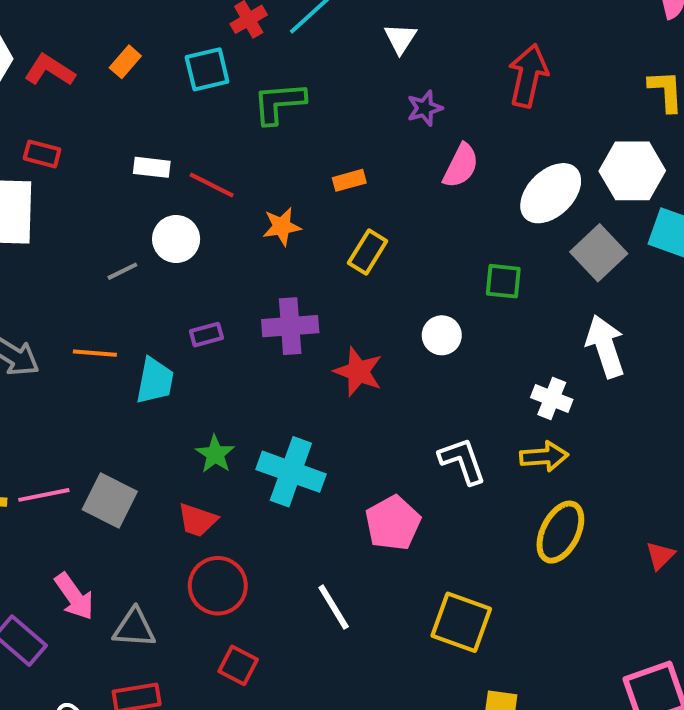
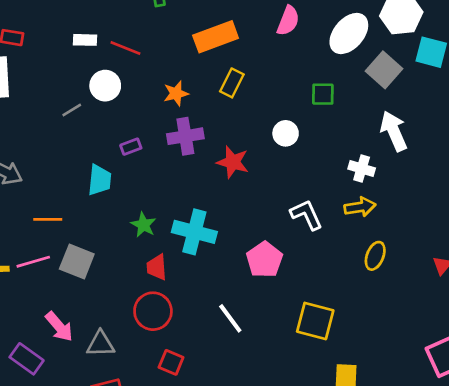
orange rectangle: (349, 180) -> (216, 37), size x2.0
orange star: (282, 226) -> (176, 93), moved
orange line: (95, 353) -> (48, 219), moved
red trapezoid: (197, 520) -> (157, 267), moved, turned 72
yellow ellipse: (560, 532) -> (375, 256), size x0.7

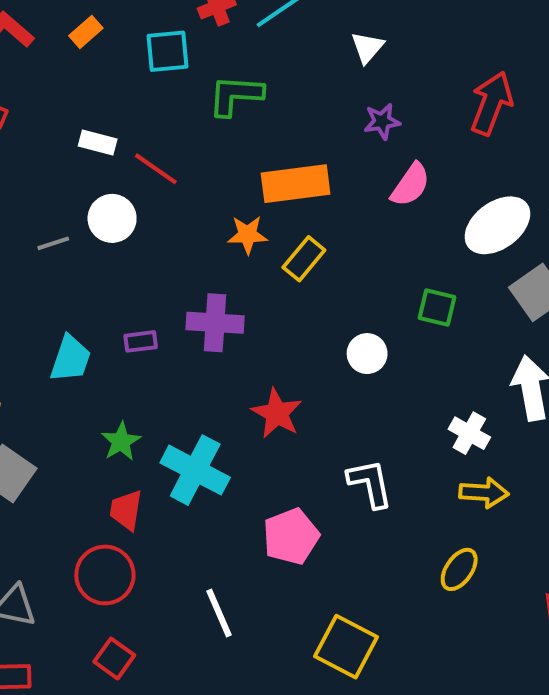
orange star: (176, 93) -> (248, 235), moved
purple rectangle: (131, 147) -> (141, 341), moved
red star: (233, 162) -> (277, 413), moved
yellow arrow: (360, 207) -> (484, 493), moved

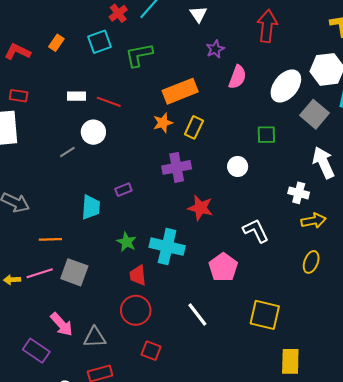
purple cross: (215, 323) -> (177, 167), moved

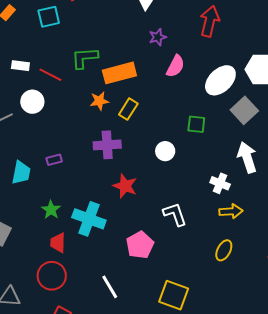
green L-shape: (139, 55) -> (85, 58), moved

